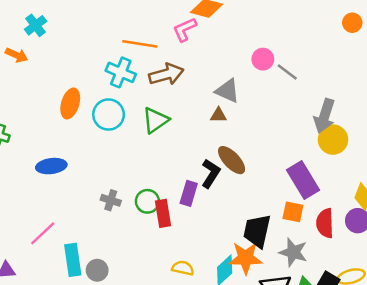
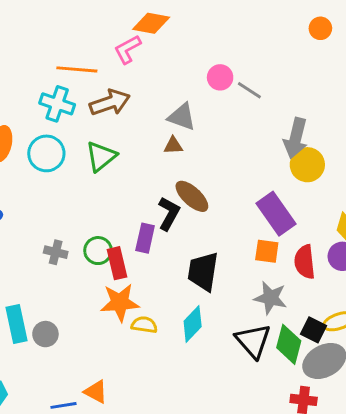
black trapezoid: (257, 231) -> (203, 271), moved
orange star: (246, 258) -> (120, 302), moved

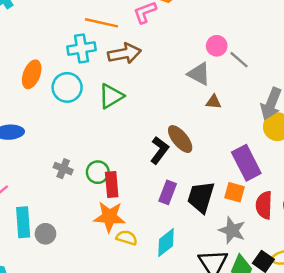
cyan cross: (57, 104) -> (82, 48), turned -36
gray triangle: (182, 117) -> (199, 74), moved
brown triangle: (173, 146) -> (214, 102), moved
purple rectangle: (145, 238) -> (168, 192), moved
black trapezoid: (203, 271) -> (201, 197), moved

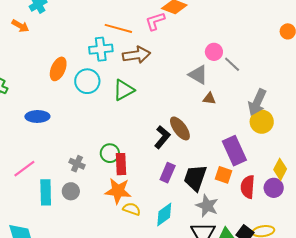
gray cross: (63, 169) -> (77, 164), moved
gray star: (232, 230) -> (207, 206), moved
gray circle: (45, 234) -> (71, 191), moved

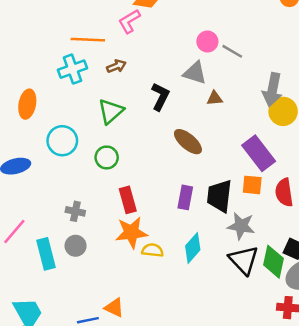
brown arrow: (136, 55) -> (116, 66), size x0.6
cyan circle: (87, 81) -> (62, 141), moved
black L-shape: (162, 137) -> (160, 97), moved
green circle: (110, 153) -> (107, 157), moved

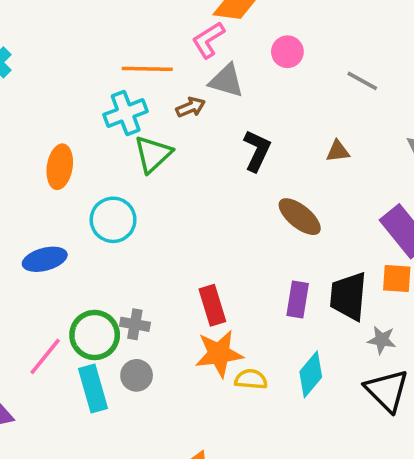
pink circle: (207, 42) -> (287, 52), moved
gray triangle: (195, 73) -> (226, 81), moved
green triangle: (111, 111) -> (153, 154), moved
green circle: (107, 157) -> (95, 335), moved, size x1.4
gray star: (241, 226) -> (382, 340), size x0.7

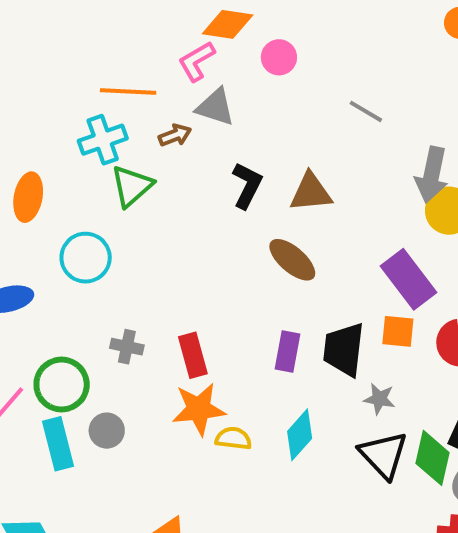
pink circle: (287, 52) -> (279, 57), moved
brown triangle: (338, 151) -> (311, 192), moved, size x1.6
gray cross: (135, 324) -> (127, 347), moved

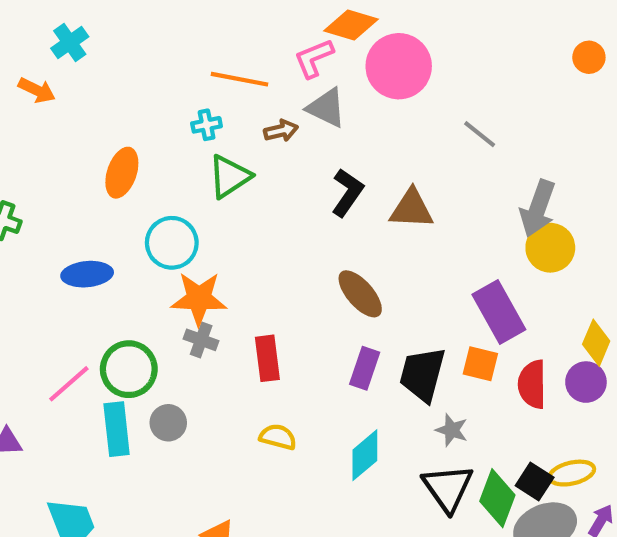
pink circle: (279, 57) -> (399, 66), size x1.8
cyan cross: (103, 140) -> (207, 125), size x0.6
brown ellipse: (292, 260) -> (360, 294), moved
orange star: (199, 409) -> (199, 299), moved
yellow semicircle: (233, 438) -> (278, 437), moved

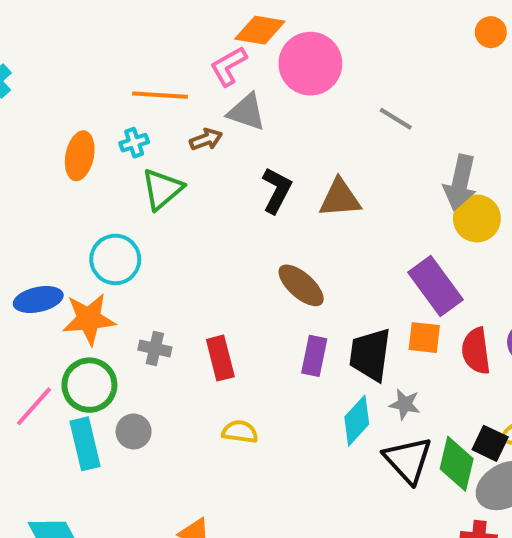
orange ellipse: (122, 173) -> (80, 156), moved
orange star: (199, 299) -> (89, 319), moved
cyan diamond: (365, 455) -> (357, 421), moved

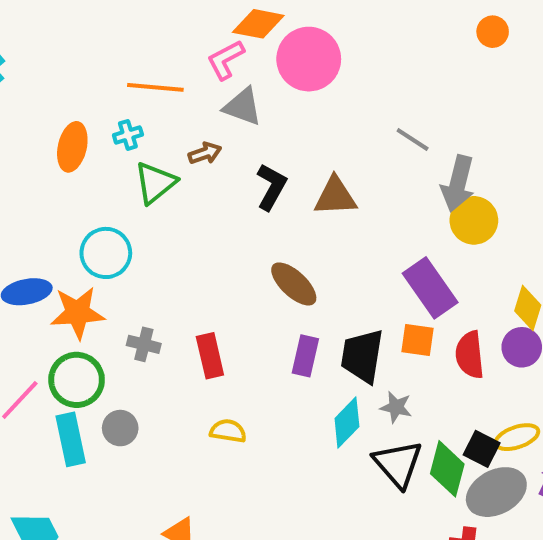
gray line: (396, 119) -> (413, 140), moved
brown arrow: (206, 139) -> (205, 153), moved

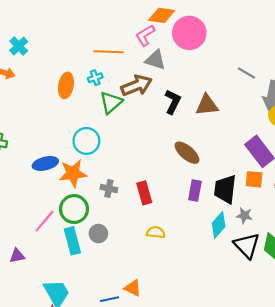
brown arrow: (205, 153) -> (137, 85), size x1.8

